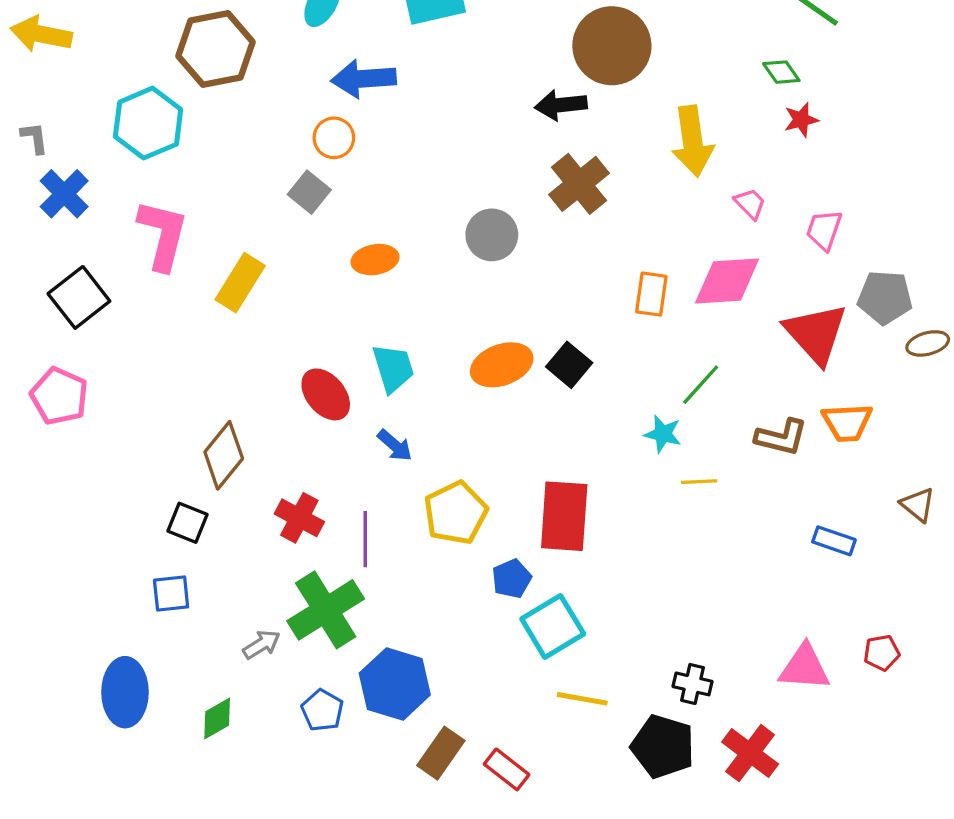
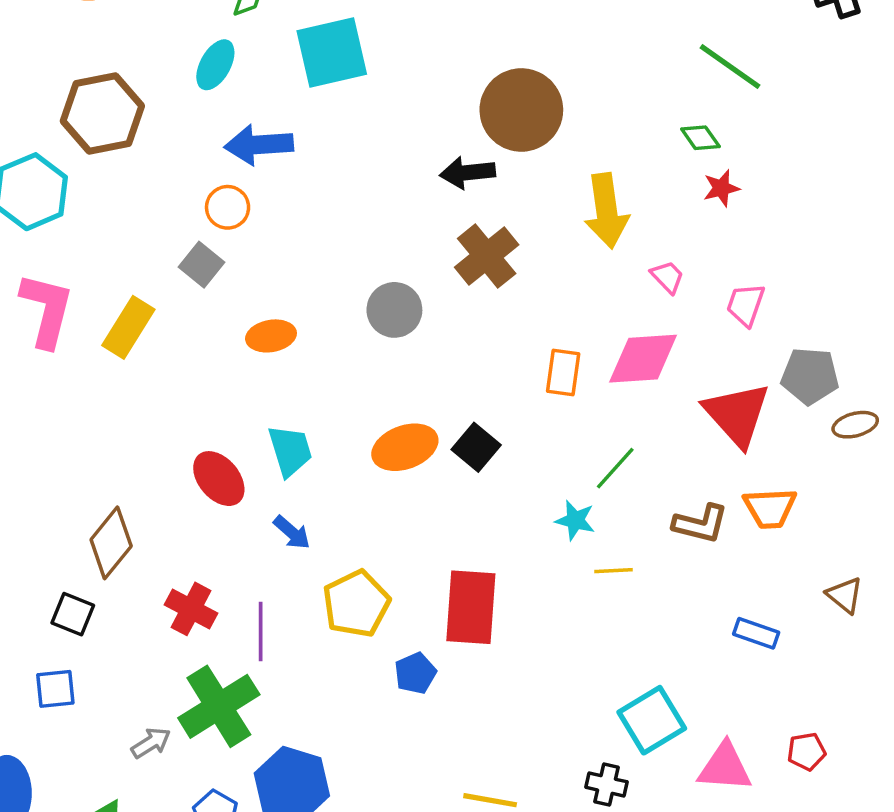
yellow rectangle: (240, 283) -> (128, 327), moved
cyan square: (553, 626) -> (652, 720), moved

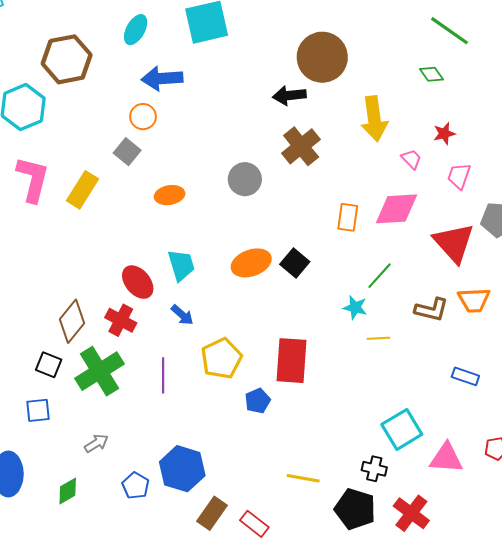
red star: (721, 188) -> (444, 134), moved
red cross: (191, 609) -> (121, 320), moved
green cross: (219, 706) -> (100, 371), moved

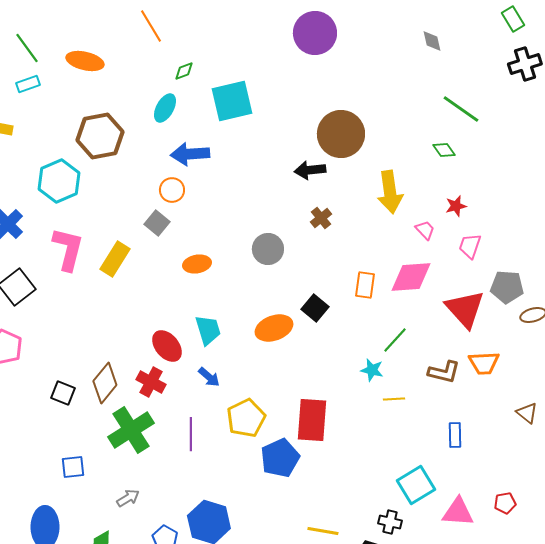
brown cross: (301, 146) -> (321, 218), size x0.6
black square: (295, 263) -> (315, 308), moved
black square: (49, 365) -> (63, 393), moved
blue rectangle: (465, 376) -> (455, 435), moved, turned 70
blue pentagon: (258, 401) -> (280, 458), size x1.6

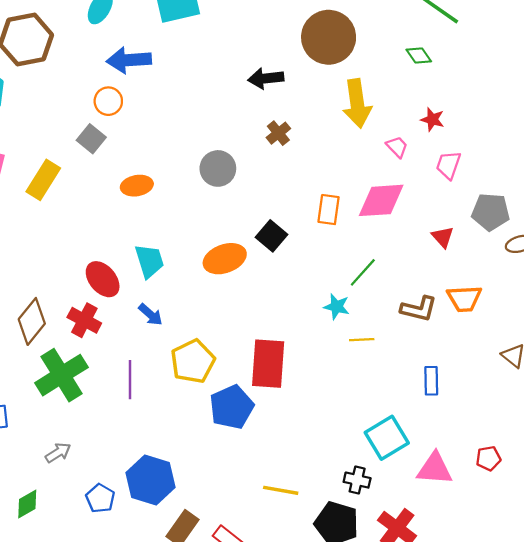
brown circle: (341, 134) -> (329, 37), moved
red star: (456, 206) -> (432, 119), turned 30
red triangle: (465, 309) -> (443, 237), size x0.5

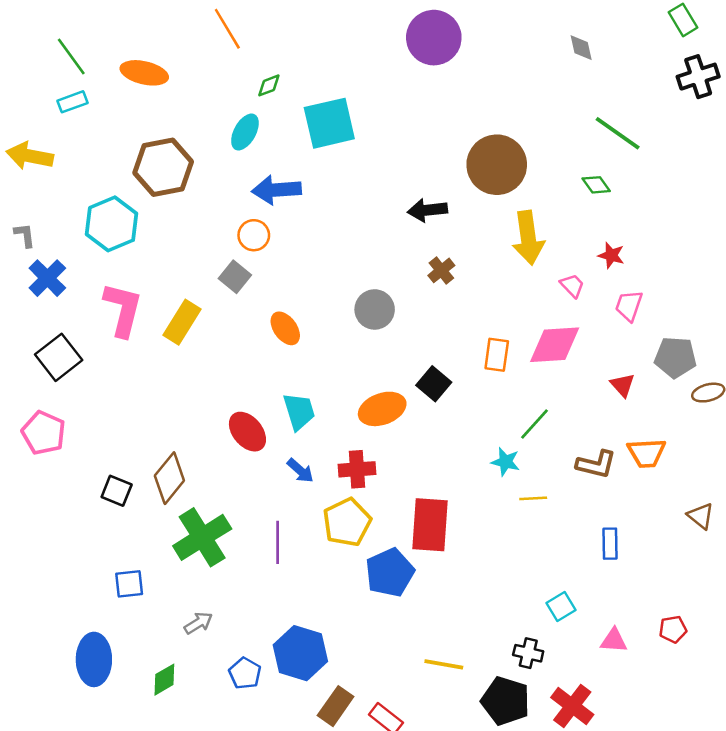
orange ellipse: (137, 186) -> (285, 328), turned 64
red cross: (84, 320) -> (357, 469), moved, turned -32
cyan square: (387, 438) -> (561, 607), size x0.6
pink triangle: (435, 469) -> (614, 641), size x0.7

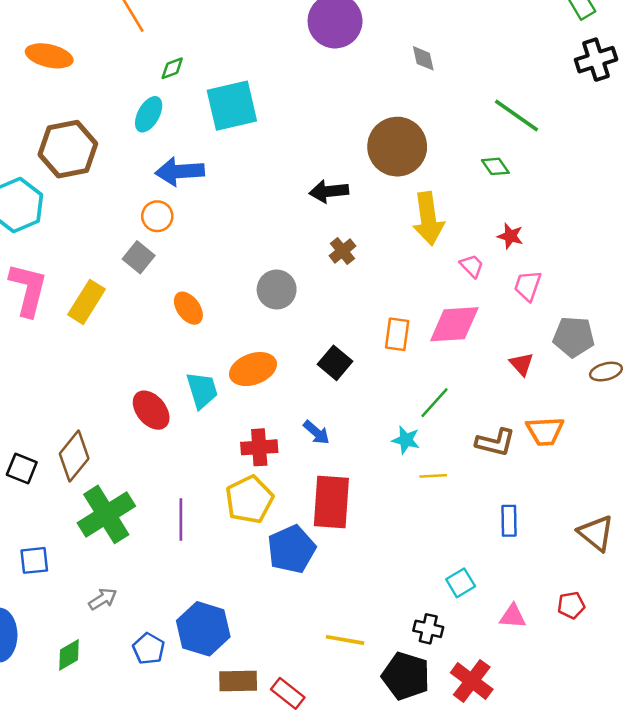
gray diamond: (581, 48) -> (423, 58), moved
orange ellipse: (382, 409) -> (253, 369), moved
blue arrow: (300, 471) -> (316, 432), moved
brown triangle: (701, 516) -> (596, 533), moved, size x1.4
brown rectangle: (336, 706) -> (238, 681), turned 54

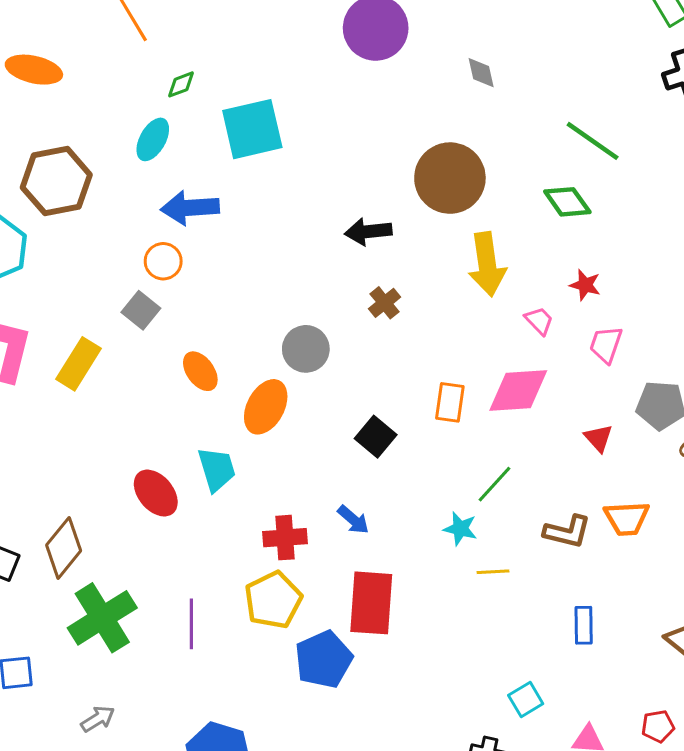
green diamond: (495, 166) -> (567, 202), size x1.4
orange ellipse: (253, 369) -> (266, 407), moved, turned -42

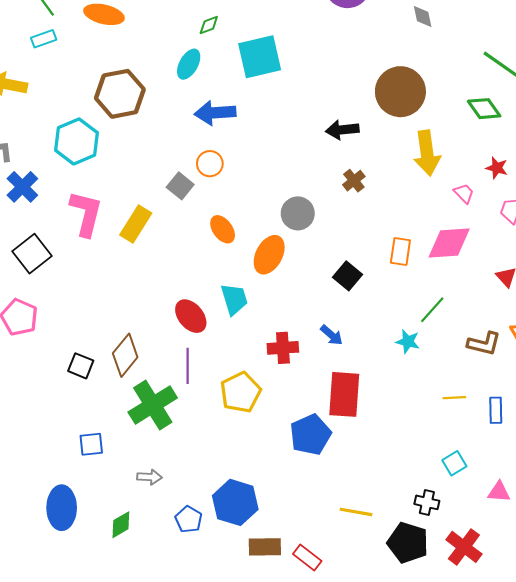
orange circle: (163, 261) -> (210, 164), moved
yellow line: (493, 572) -> (454, 398), moved
yellow pentagon: (273, 600) -> (241, 392), moved
purple line: (191, 624) -> (188, 366), moved
gray arrow: (98, 719) -> (150, 477), turned 35

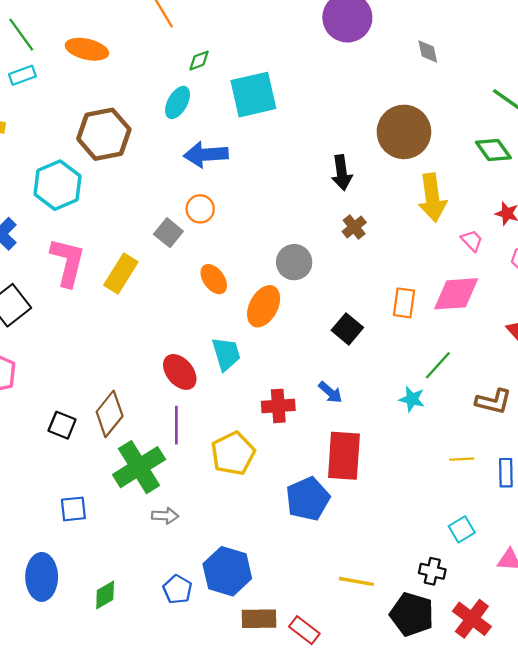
black arrow: (342, 130) -> (342, 173), turned -92
gray arrow: (150, 477) -> (165, 516), moved

